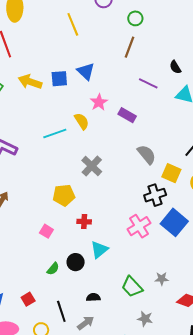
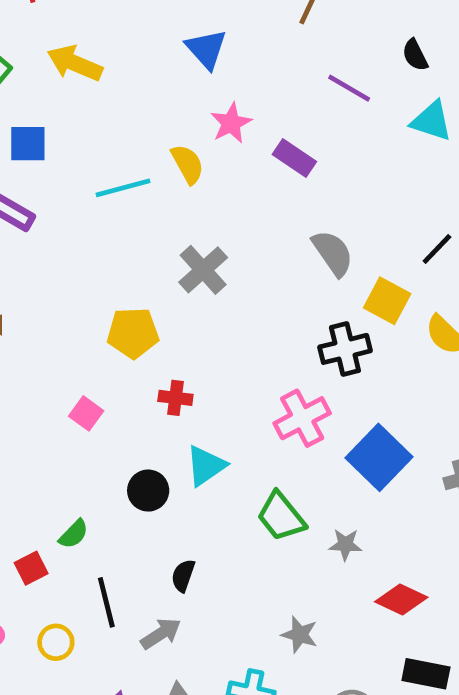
blue square: (59, 79) -> (28, 144), moved
blue square: (174, 222) -> (379, 457), moved
green semicircle: (53, 269) -> (74, 534), moved
green trapezoid: (132, 287) -> (281, 517), moved
black semicircle: (93, 297) -> (183, 576), turned -72

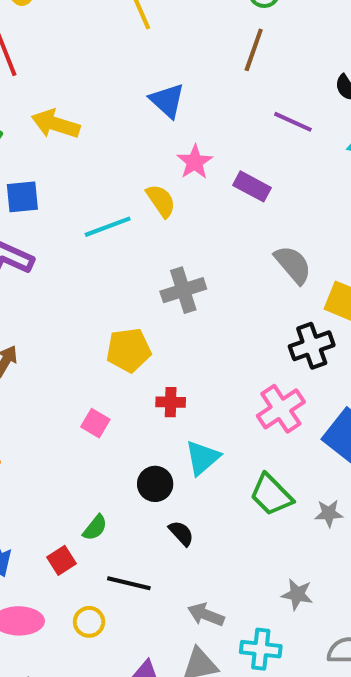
gray cross: (203, 270) -> (183, 290), turned 30
black semicircle: (183, 576) -> (181, 533), moved, turned 124
black line: (106, 602) -> (129, 583), turned -57
gray arrow: (161, 634) -> (206, 615), moved, turned -120

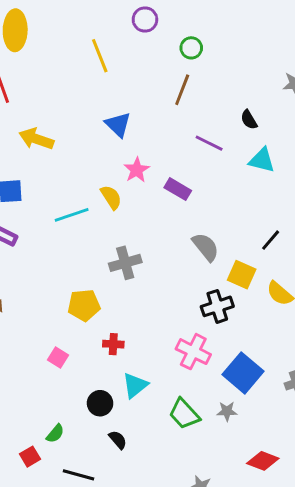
pink cross: (281, 409) -> (193, 352), turned -32
gray star: (329, 513) -> (227, 411), moved

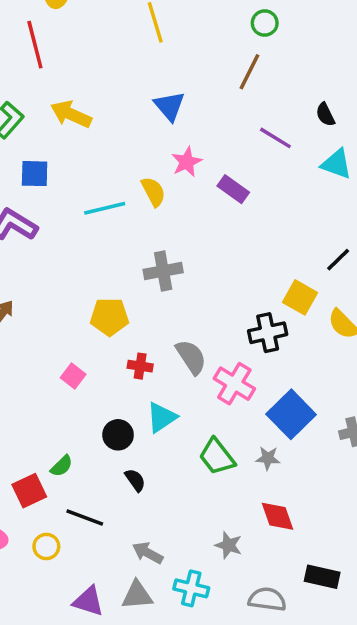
gray semicircle: (206, 247) -> (191, 357), moved
red square: (30, 457) -> (29, 491), size x1.4
red diamond: (263, 461) -> (278, 516), moved, turned 44

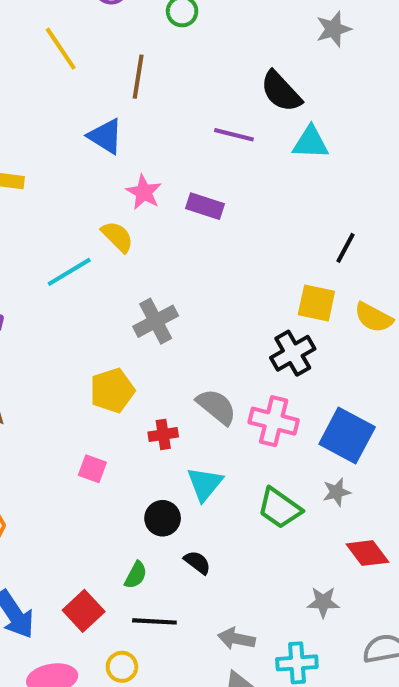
brown line: (249, 72) -> (138, 77), moved
black semicircle: (325, 114) -> (281, 91), size x1.6
green semicircle: (62, 466) -> (136, 575), moved

